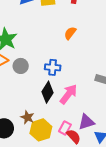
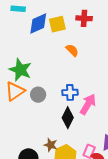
orange semicircle: (70, 33) -> (72, 50), moved, turned 104
pink arrow: (68, 94) -> (88, 104), moved

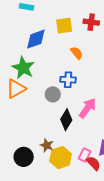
blue diamond: (38, 23) -> (36, 39), moved
blue cross: (70, 92) -> (68, 80), moved
gray circle: (38, 95) -> (53, 94), moved

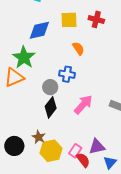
black diamond: (66, 120) -> (51, 107), moved

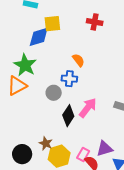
yellow square: (69, 20) -> (52, 24), moved
orange semicircle: (78, 48) -> (78, 60), moved
black diamond: (51, 107) -> (68, 116), moved

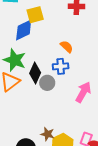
black diamond: (68, 116) -> (35, 73), moved

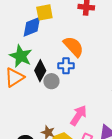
orange semicircle: (67, 47) -> (73, 47), size x1.6
pink arrow: (83, 92) -> (79, 115), moved

